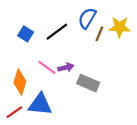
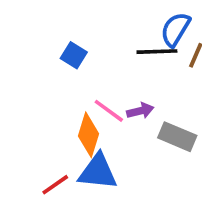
black line: (57, 32) -> (157, 52), moved, turned 35
orange diamond: (20, 82) -> (88, 135), moved

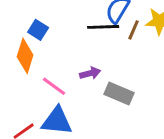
pink line: (109, 111) -> (54, 86), moved
orange diamond: (88, 135) -> (25, 56), moved

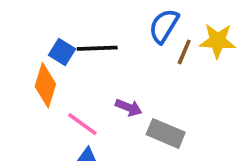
black line: (103, 27) -> (97, 48), moved
purple arrow: (90, 73) -> (129, 107), turned 36

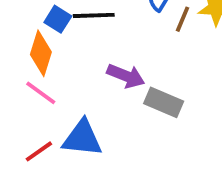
purple arrow: (129, 107) -> (126, 76), size x1.4
pink line: (82, 124) -> (41, 93), moved

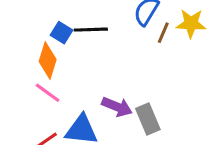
purple arrow: (126, 76) -> (117, 107), moved
gray rectangle: (164, 102) -> (148, 119), moved, turned 44

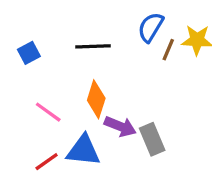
blue square: (61, 33) -> (29, 53), moved, turned 30
orange diamond: (48, 60) -> (96, 99), moved

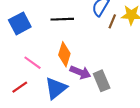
blue square: (29, 53) -> (20, 23), size x1.5
blue triangle: (83, 150) -> (56, 88), turned -45
red line: (47, 162) -> (20, 87), moved

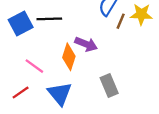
black line: (62, 19) -> (49, 19), moved
purple arrow: (80, 72) -> (86, 44), moved
blue triangle: (56, 88) -> (60, 94), turned -30

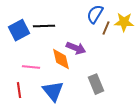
orange diamond: (69, 57) -> (61, 59), turned -30
pink line: (34, 66) -> (31, 67), turned -30
red line: (21, 92) -> (19, 90), turned -63

